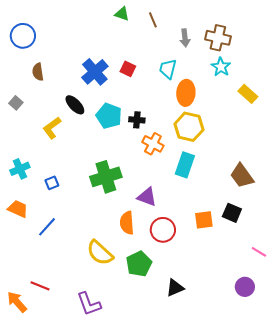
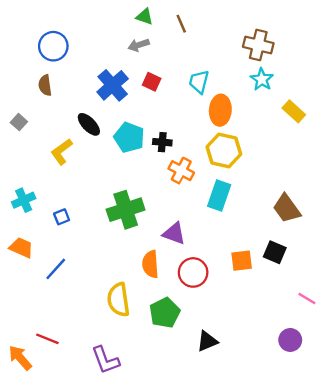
blue circle: (23, 36) -> (53, 46), moved
gray arrow: (185, 38) -> (139, 45), moved, turned 78
yellow semicircle: (100, 253) -> (118, 300), turned 40

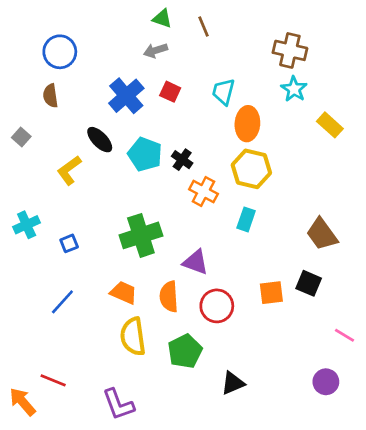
black cross: (162, 142) -> (182, 160), turned 30
cyan rectangle: (219, 195) -> (246, 219), size x0.7
orange trapezoid: (21, 248) -> (124, 293), moved

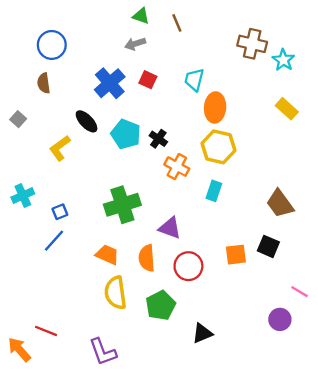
cyan star: (294, 89) -> (283, 60), moved
blue line: (62, 302) -> (54, 241), moved
purple circle: (326, 382) -> (280, 319), moved

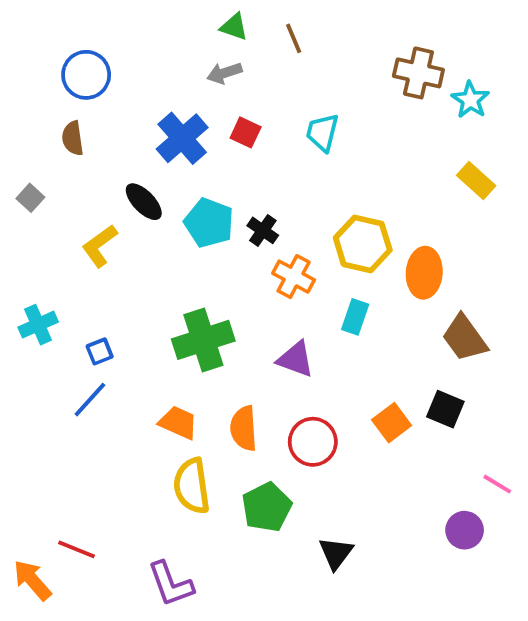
orange ellipse: (215, 107) -> (424, 273), moved
purple triangle: (170, 228) -> (296, 359), moved
orange square: (236, 255) -> (392, 423), turned -30
black triangle: (202, 333) -> (336, 553), turned -30

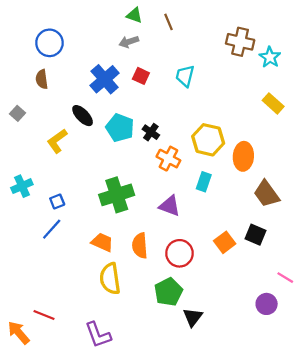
green pentagon: (267, 507) -> (168, 292), moved

